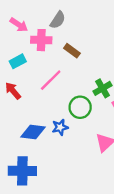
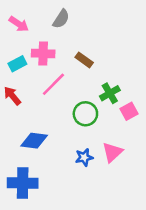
pink cross: (41, 40) -> (43, 53), moved
brown rectangle: (72, 51) -> (84, 60), moved
blue star: (60, 127) -> (84, 157), moved

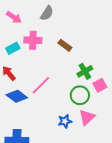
pink line: (53, 84) -> (41, 85), moved
green circle: (85, 114) -> (80, 95), moved
blue diamond: (34, 141) -> (17, 96), moved, turned 30

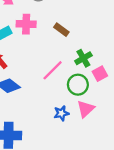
pink line: (41, 85) -> (53, 70), moved

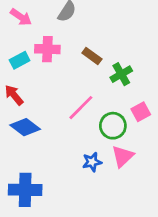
green cross: (83, 58) -> (121, 74), moved

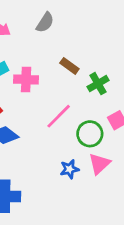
pink cross: (47, 49) -> (26, 80), moved

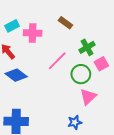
green cross: (98, 84) -> (87, 47), moved
blue star: (69, 169) -> (75, 122), moved

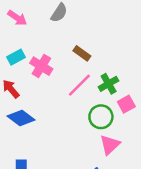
pink cross: (33, 33) -> (41, 66), turned 30
pink line: (57, 61) -> (79, 85), moved

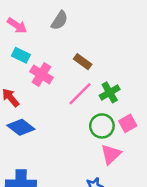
cyan rectangle: (16, 57) -> (21, 55), moved, turned 54
pink square: (126, 104) -> (128, 123), moved

